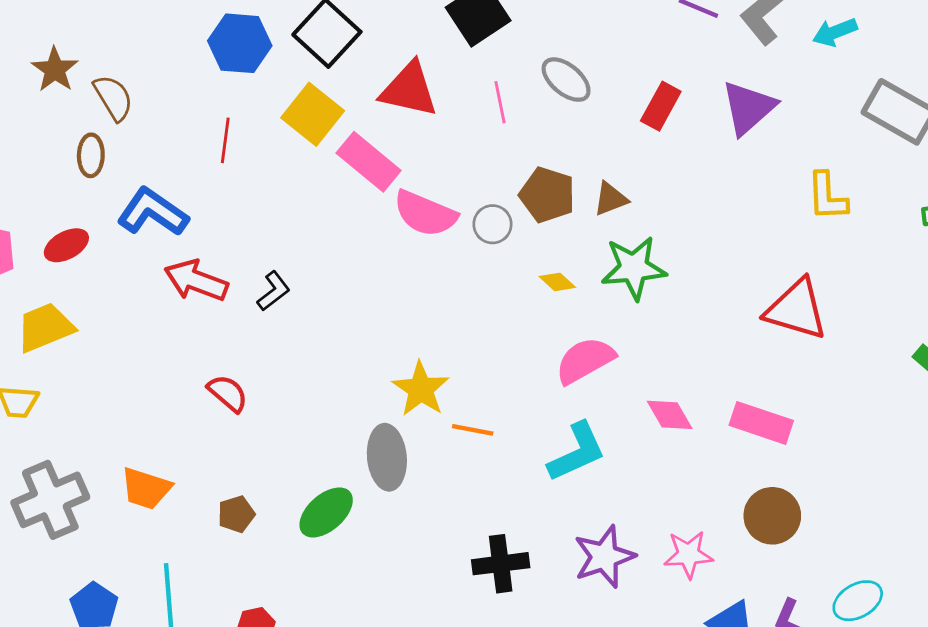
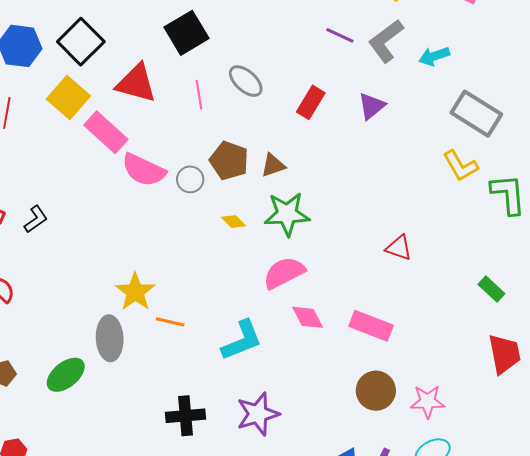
purple triangle: (748, 108) -> (372, 106), size x0.7
yellow L-shape: (827, 197) -> (460, 166), moved, turned -30
red triangle: (796, 309) -> (399, 248), size x0.6
pink semicircle: (585, 360) -> (284, 273), moved
pink star: (688, 554) -> (428, 402), moved

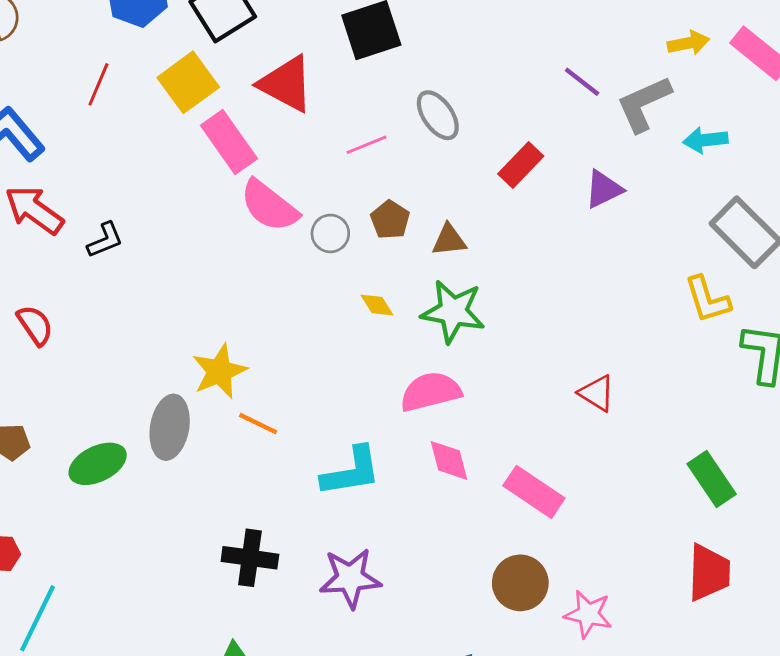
pink line: (199, 95) -> (367, 145), moved, turned 64
brown pentagon: (229, 161) -> (390, 220), size x0.7
green rectangle: (491, 289) -> (712, 479), size x1.4

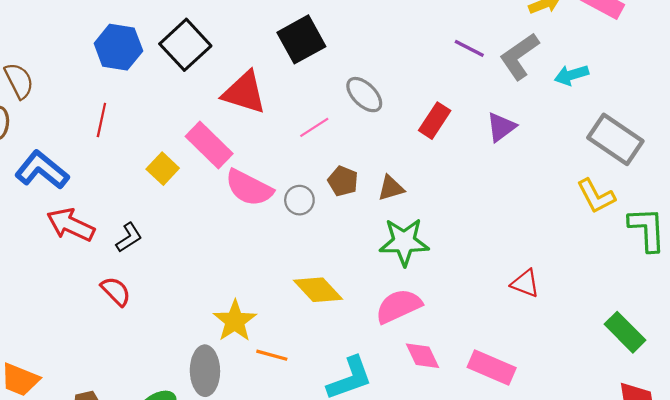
yellow square: (188, 82) -> (163, 169), moved, size x0.7
yellow diamond: (377, 305) -> (318, 290), moved, size x1.8
red semicircle: (35, 325) -> (116, 291), moved

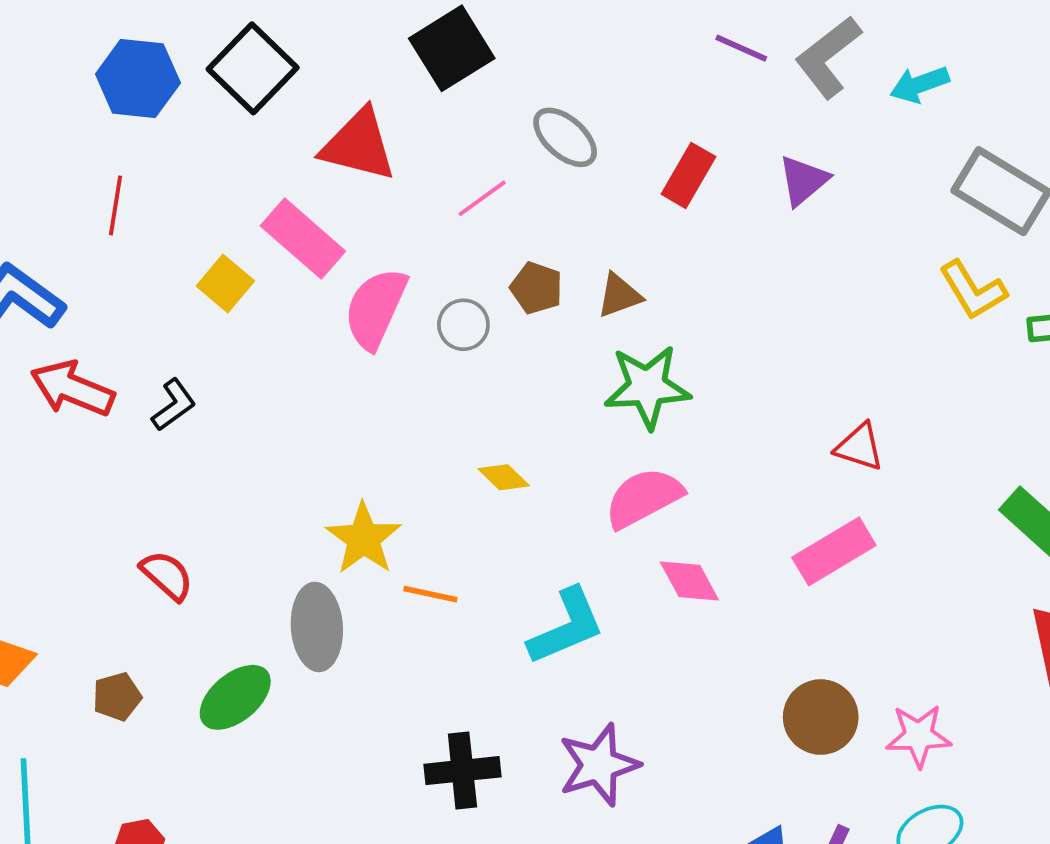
pink semicircle: (249, 188) -> (375, 308), turned 90
yellow diamond: (318, 290) -> (504, 477), size x0.6
red semicircle: (116, 291) -> (167, 575), moved
pink rectangle: (492, 368) -> (834, 551), moved, turned -51

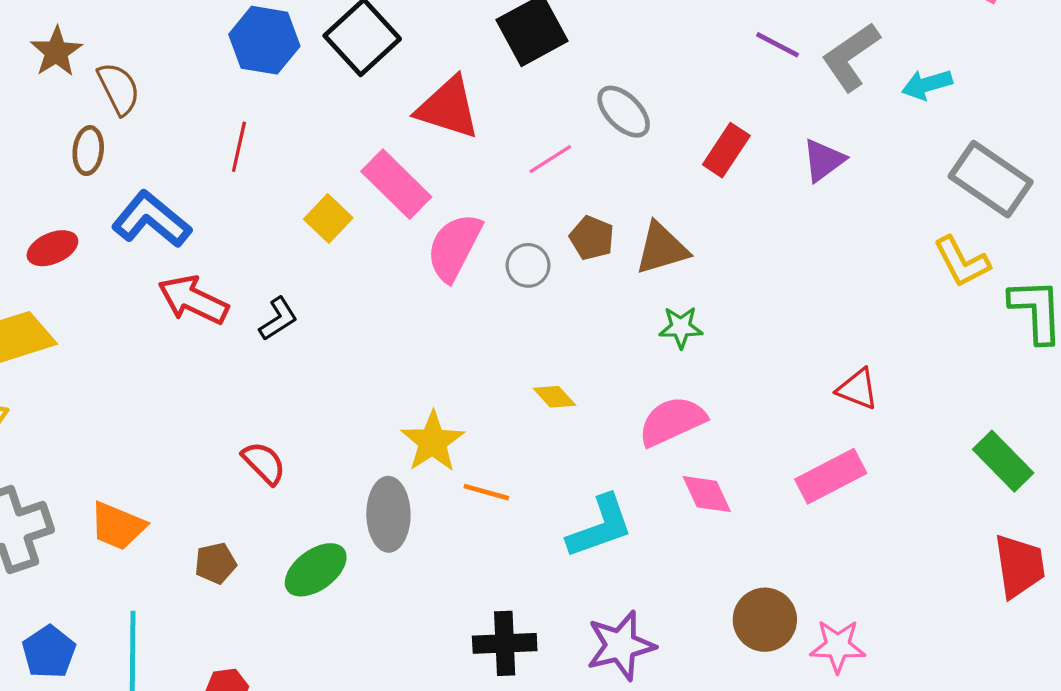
brown triangle: (619, 295) -> (662, 248), size x1.4
green star: (647, 387) -> (681, 327), size x0.6
brown circle: (821, 717) -> (765, 620), moved
pink star: (919, 736) -> (838, 646), moved

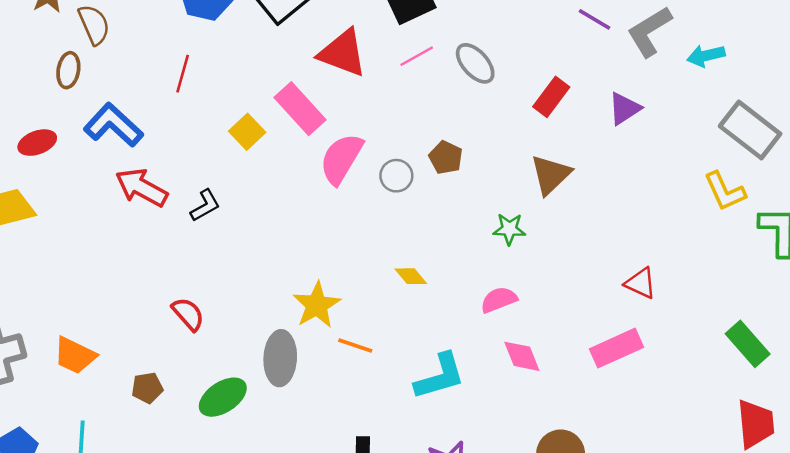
pink line: (550, 159) -> (417, 56), moved
brown triangle: (662, 248) -> (551, 175), moved, turned -30
pink semicircle: (672, 421) -> (499, 300), size x0.7

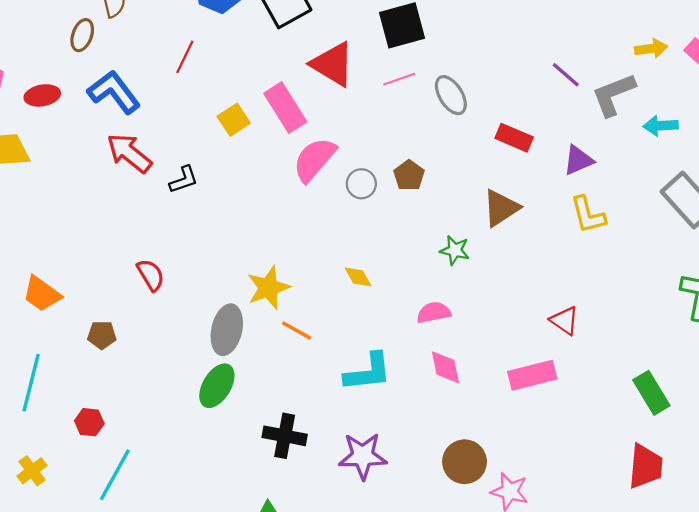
red rectangle: (551, 97) -> (514, 138), turned 66
yellow L-shape: (725, 191) -> (588, 215), moved
green ellipse: (223, 397) -> (217, 386), moved, turned -36

